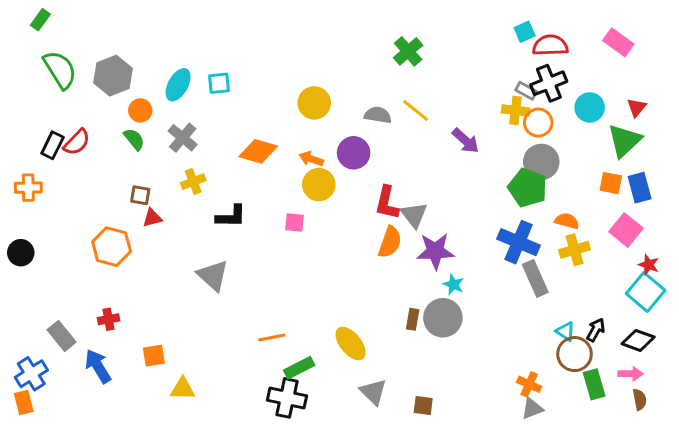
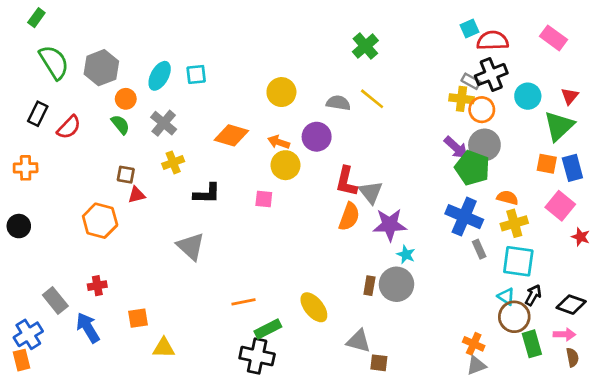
purple arrow: (466, 141) -> (456, 148), moved
black rectangle: (52, 145) -> (38, 114), moved
gray rectangle: (535, 278) -> (479, 249), size x0.6
cyan square: (646, 292) -> (518, 261), moved, turned -32
gray triangle: (373, 392) -> (359, 341), moved, turned -30

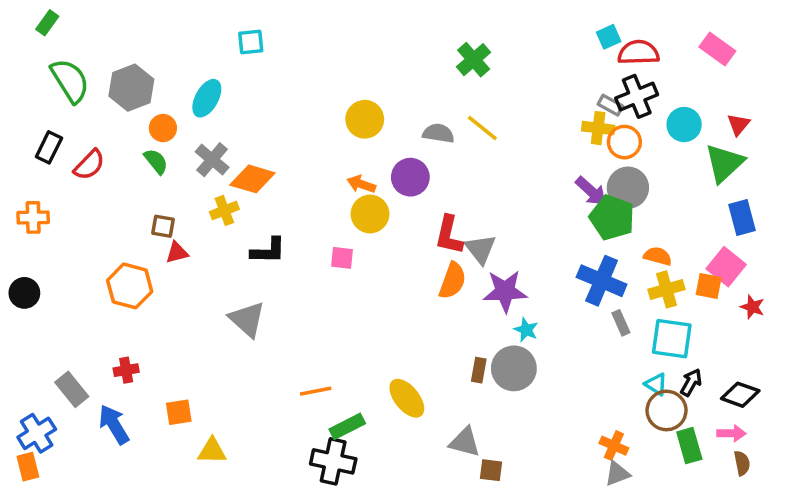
cyan square: (196, 74) -> (251, 42), moved
orange diamond: (231, 135) -> (252, 179), moved
orange square: (547, 164) -> (709, 286), moved

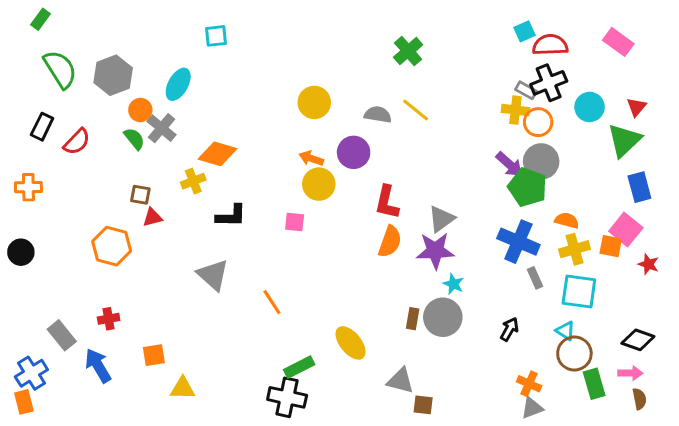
gray cross: (212, 160) -> (162, 128), moved
gray triangle: (481, 249) -> (441, 219), moved, turned 32
black arrow: (691, 382) -> (509, 329), moved
orange line: (316, 391) -> (272, 302), moved, turned 68

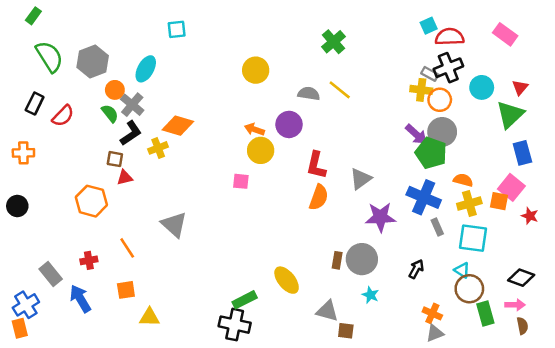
yellow circle: (314, 102) -> (256, 70), moved
black L-shape: (231, 216) -> (131, 133), moved, turned -35
purple star: (435, 251) -> (380, 217), moved
cyan star: (453, 284) -> (371, 295), moved
orange line: (272, 302) -> (127, 248), moved

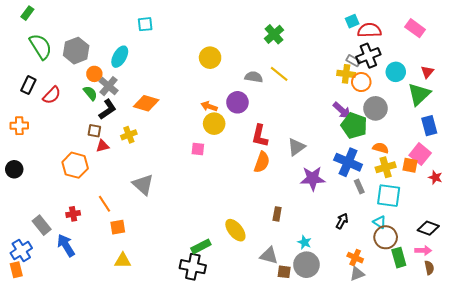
gray circle: (442, 132) -> (375, 108), moved
yellow cross: (158, 148) -> (129, 135), moved
gray circle: (362, 259) -> (306, 265), moved
orange square: (126, 290) -> (118, 227), moved

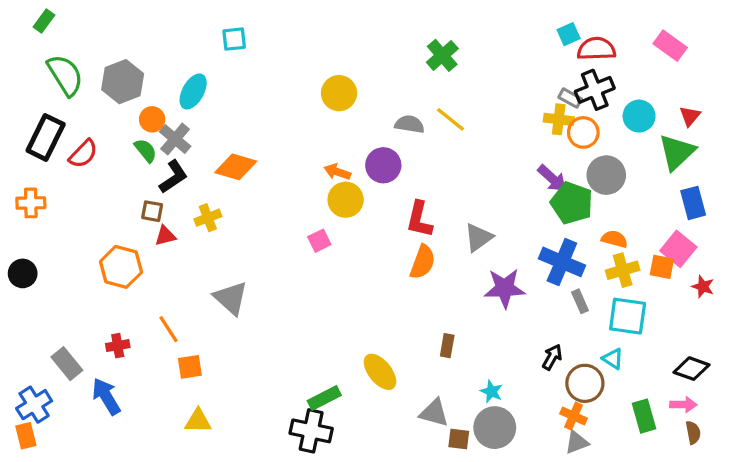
black rectangle: (28, 85) -> (46, 137), size x1.5
pink square: (198, 149) -> (319, 241), turned -32
brown circle: (386, 237) -> (585, 383), moved

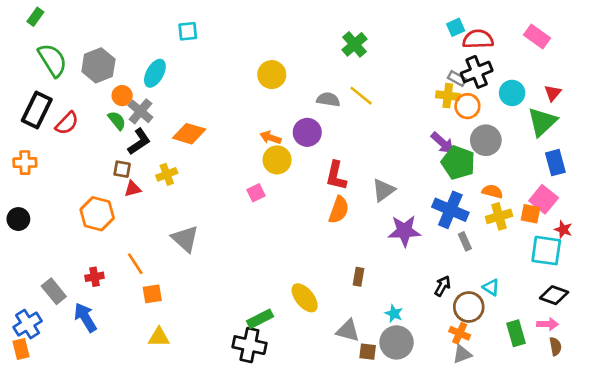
cyan square: (628, 316) -> (546, 251), moved

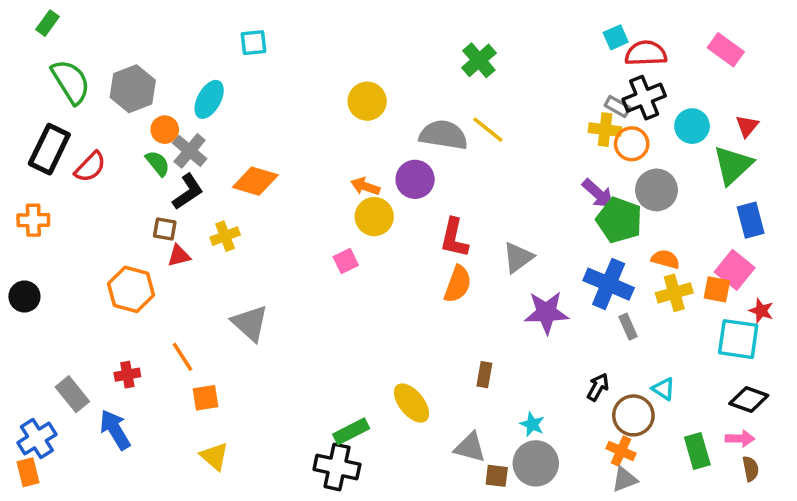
gray semicircle: (328, 100) -> (443, 135), size x1.5
yellow triangle: (159, 337) -> (214, 456), turned 40

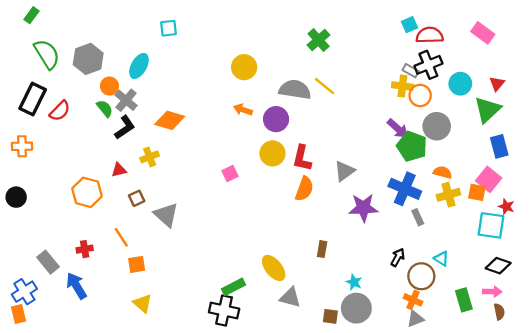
orange arrow: (365, 186) -> (243, 110), moved
yellow circle: (374, 217) -> (272, 153), moved
brown square: (165, 229) -> (137, 198), moved, turned -35
gray triangle: (470, 447) -> (290, 298), moved

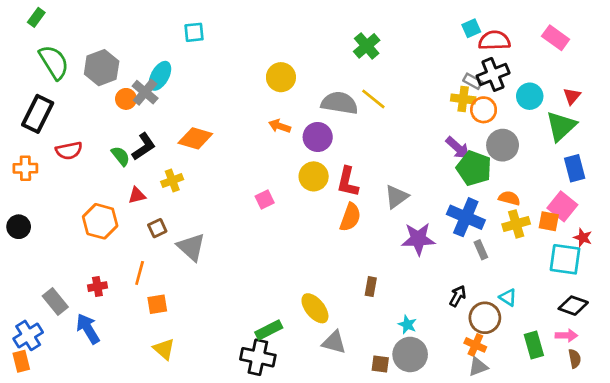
gray cross: (126, 100) -> (145, 92), moved
green semicircle: (105, 108) -> (121, 156), moved
red semicircle: (60, 111) -> (69, 151), moved, turned 35
orange line: (121, 237) -> (140, 273), turned 48

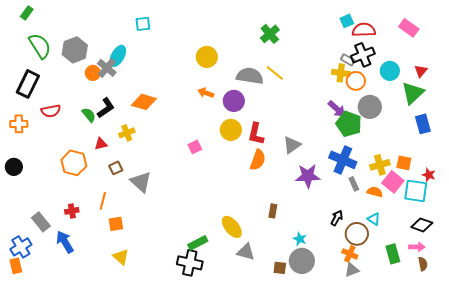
orange semicircle: (509, 198) -> (375, 192), moved
pink square: (562, 206) -> (393, 182), moved

